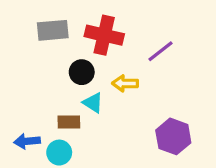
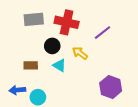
yellow arrow: (125, 83) -> (80, 53), turned 35
brown rectangle: (69, 122) -> (31, 65), moved

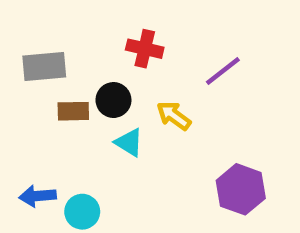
gray rectangle: (34, 19) -> (44, 67), moved
red cross: (67, 22) -> (145, 49), size x0.7
brown rectangle: (31, 65) -> (73, 111), moved

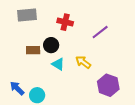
gray rectangle: (44, 67) -> (27, 15), moved
yellow arrow: (174, 116) -> (83, 62), moved
blue arrow: (38, 196) -> (17, 88), turned 49

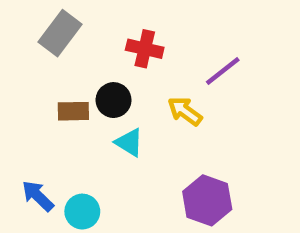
gray rectangle: (27, 15) -> (60, 33), turned -48
yellow arrow: (83, 62) -> (185, 111), moved
purple hexagon: (108, 85) -> (207, 200), moved

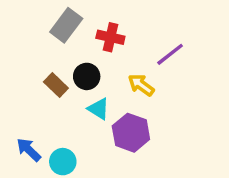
gray rectangle: (60, 33) -> (66, 25), moved
brown rectangle: (73, 111) -> (56, 85), turned 45
purple hexagon: (207, 200) -> (131, 133), moved

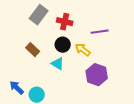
purple line: (170, 54) -> (100, 32), turned 30
black circle: (87, 76) -> (63, 45), moved
purple hexagon: (131, 133) -> (97, 75), moved

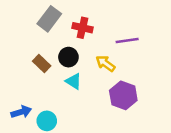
black circle: (63, 45) -> (68, 57), moved
blue arrow: (17, 88) -> (21, 112), turned 119

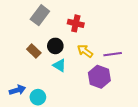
red cross: (82, 28) -> (76, 23), moved
purple line: (127, 40) -> (113, 54), moved

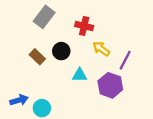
yellow arrow: (85, 51) -> (101, 49), moved
purple line: (113, 54) -> (125, 60), turned -54
cyan triangle: (59, 65) -> (80, 75), moved, turned -32

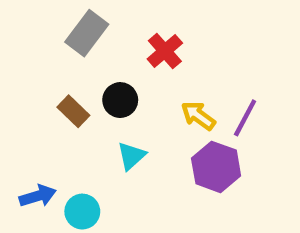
red cross: (84, 26) -> (165, 51), turned 36
yellow arrow: (101, 49) -> (198, 116), moved
cyan triangle: (80, 75) -> (131, 156), moved, turned -42

